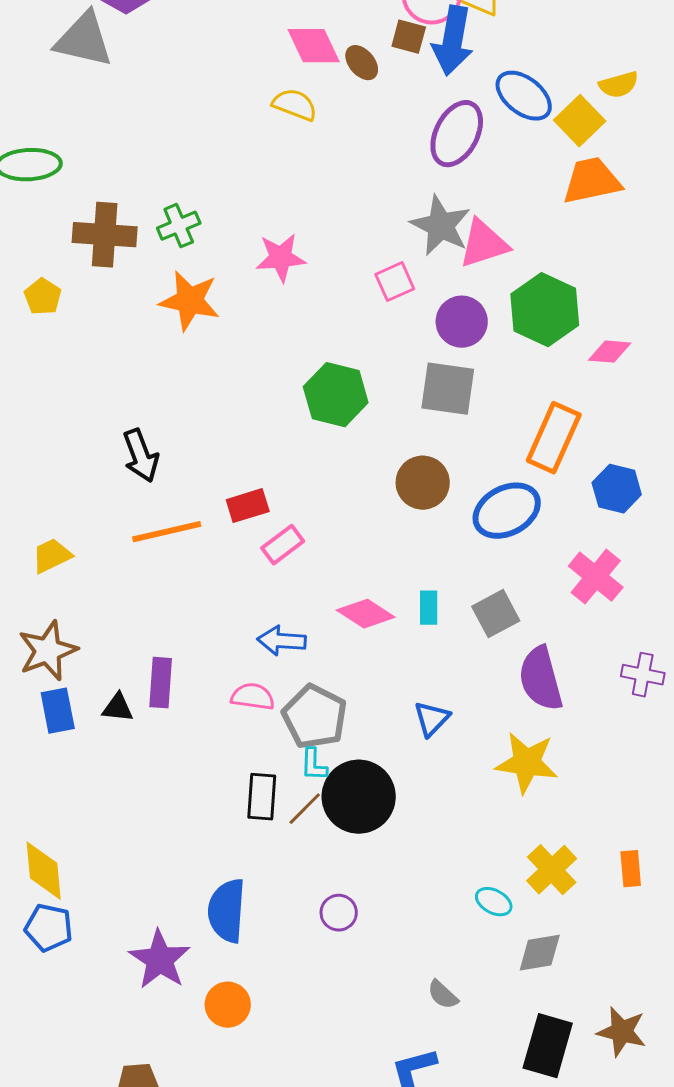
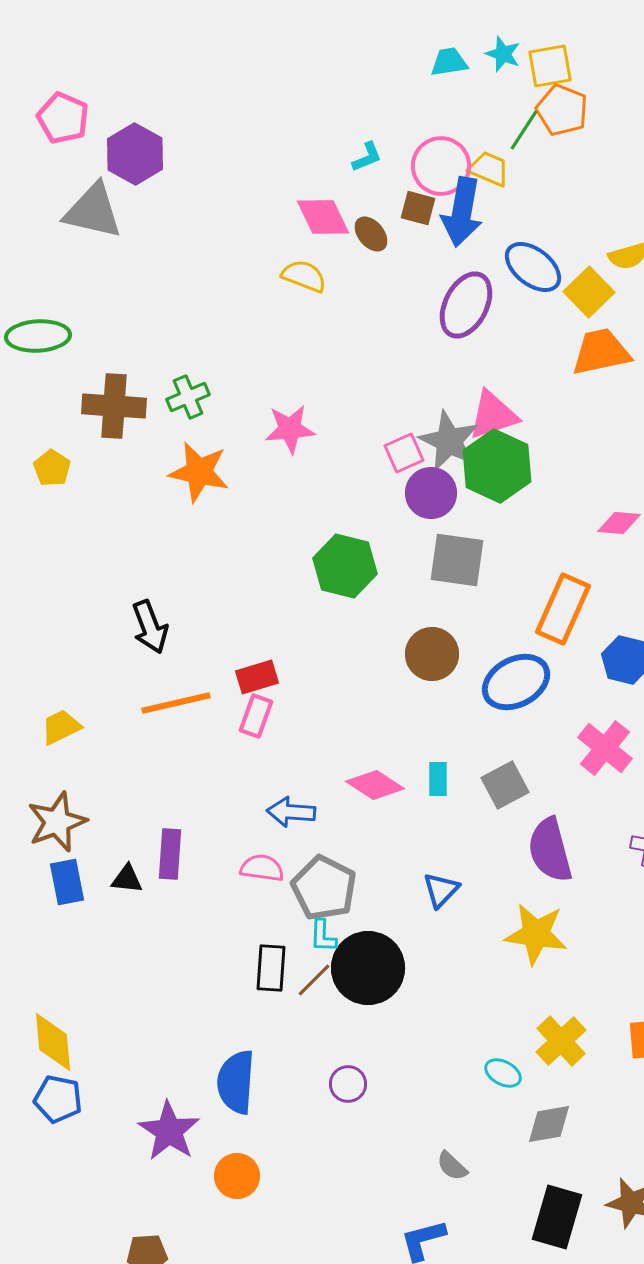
gray star: (441, 226) -> (449, 441), moved
green hexagon: (545, 310) -> (497, 466), moved
purple circle: (462, 322) -> (431, 493), moved
pink rectangle: (283, 545) -> (256, 716), moved, turned -33

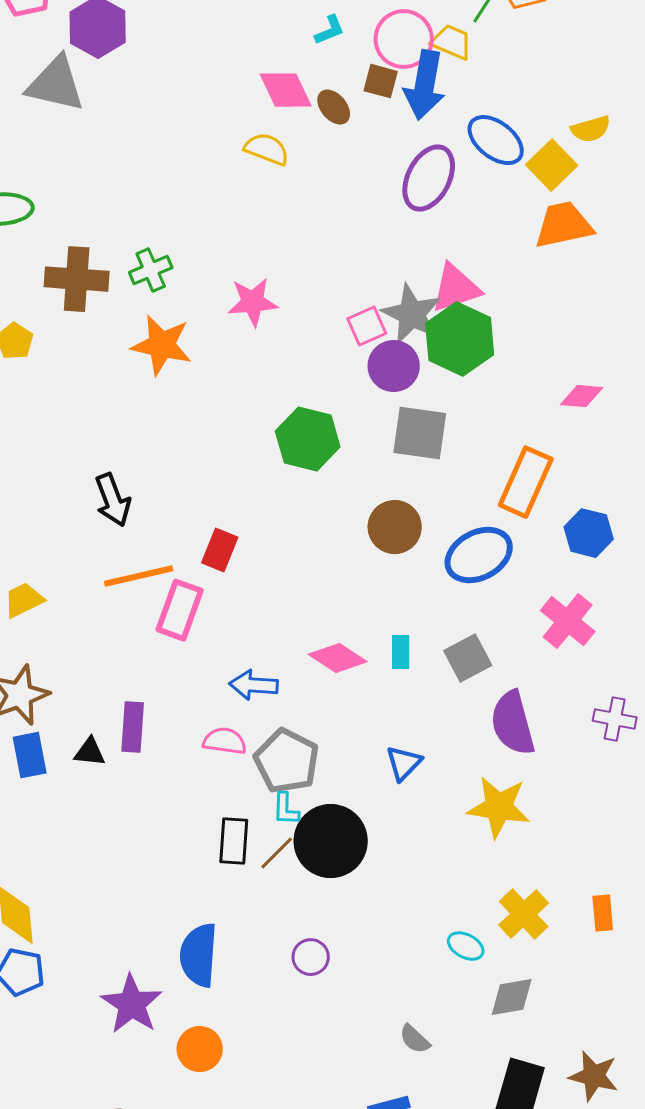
red rectangle: (257, 677) -> (220, 550), turned -51
pink rectangle: (256, 716) -> (180, 610), moved, size x1.4

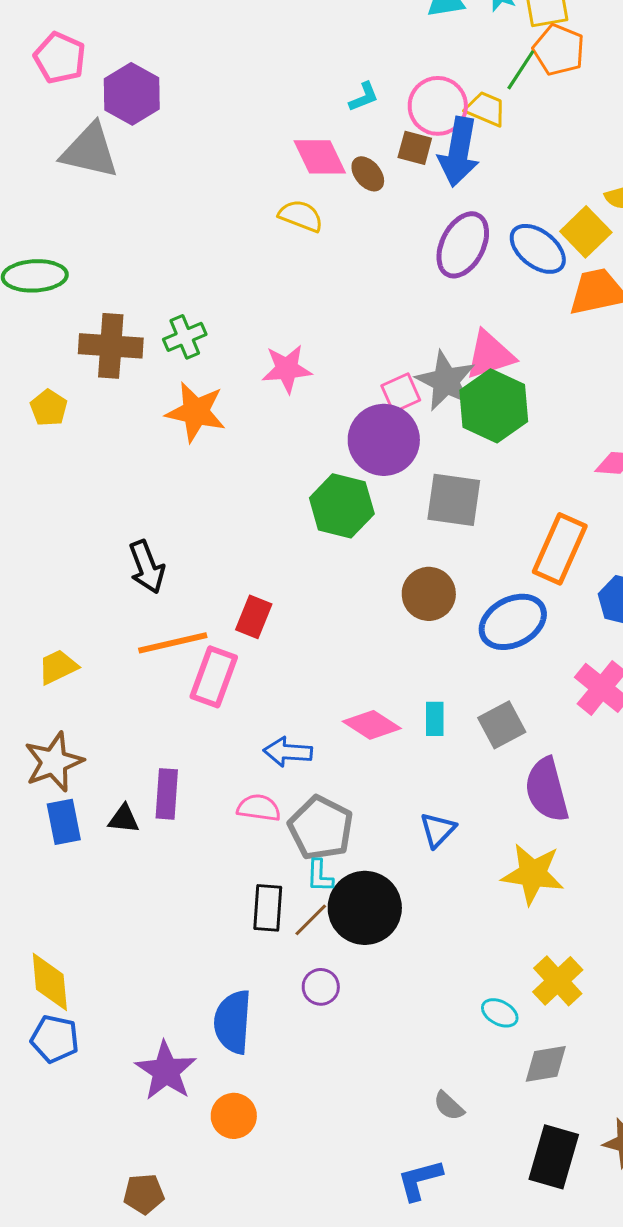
blue ellipse: (496, 140) -> (538, 249), moved
purple circle: (394, 366) -> (384, 440), moved, size x1.4
purple circle: (311, 957) -> (321, 987), moved

